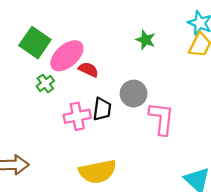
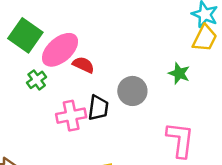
green star: (146, 40) -> (179, 73), moved
pink L-shape: (161, 118) -> (180, 140), moved

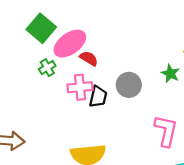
pink cross: (71, 116) -> (80, 87), moved

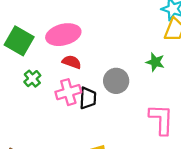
pink ellipse: (70, 44) -> (63, 35), moved, turned 32

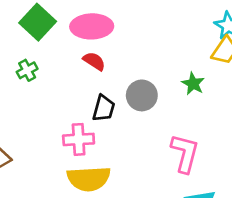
green cross: (32, 79) -> (27, 70), moved
pink cross: (68, 92) -> (79, 139), moved

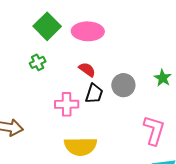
red semicircle: (94, 61) -> (87, 70), moved
pink cross: (79, 139) -> (67, 104), moved

